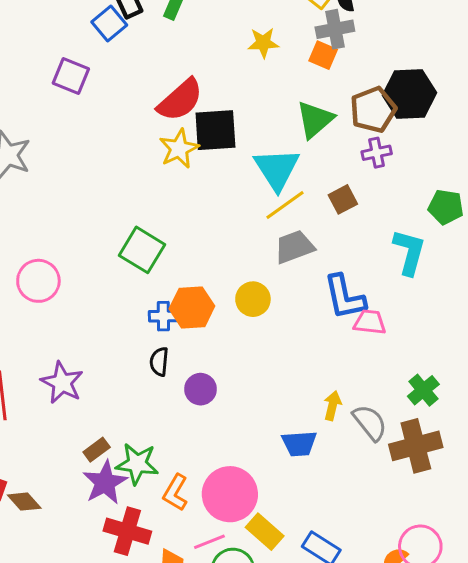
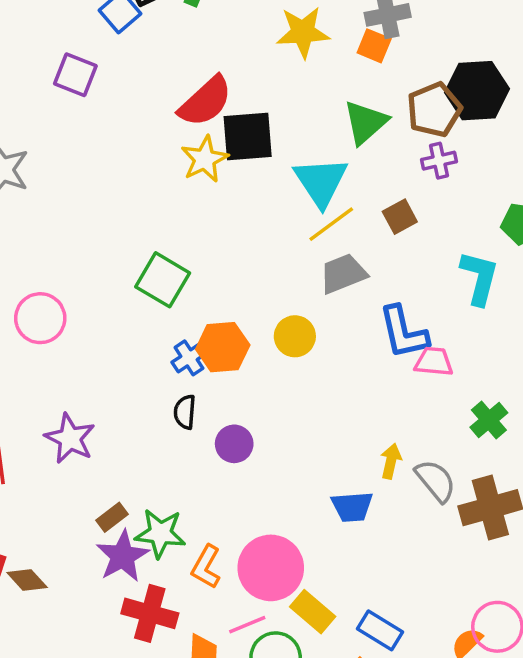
yellow star: (263, 43) -> (303, 32), size x1.4
blue cross: (163, 316) -> (189, 358), turned -32
green cross: (423, 390) -> (489, 420), moved

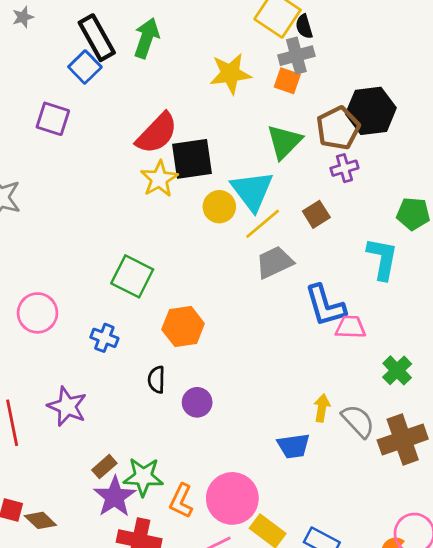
yellow circle: (295, 336) -> (219, 207), moved
blue cross: (189, 358) -> (104, 338), moved, turned -32

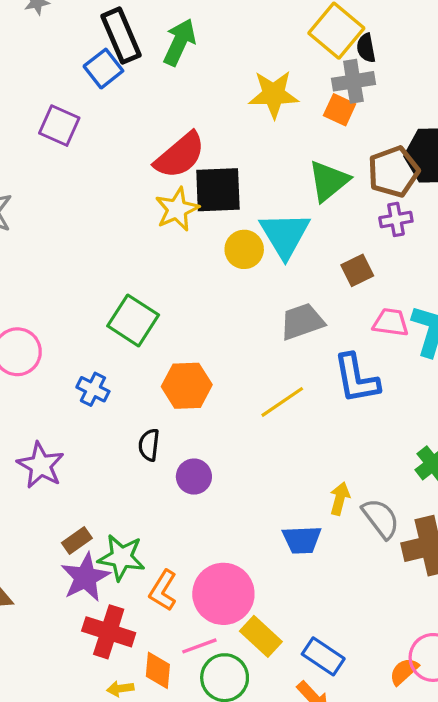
yellow line: (263, 224) -> (282, 402), moved
pink trapezoid: (351, 327) -> (391, 322), moved

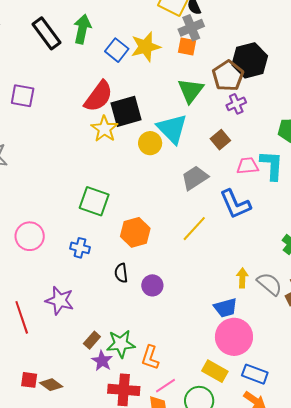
blue square: (103, 69) -> (117, 50), moved
purple star: (85, 577) -> (102, 361), size x0.7
pink circle: (223, 594) -> (234, 337), moved
pink line: (199, 646) -> (166, 386), moved

